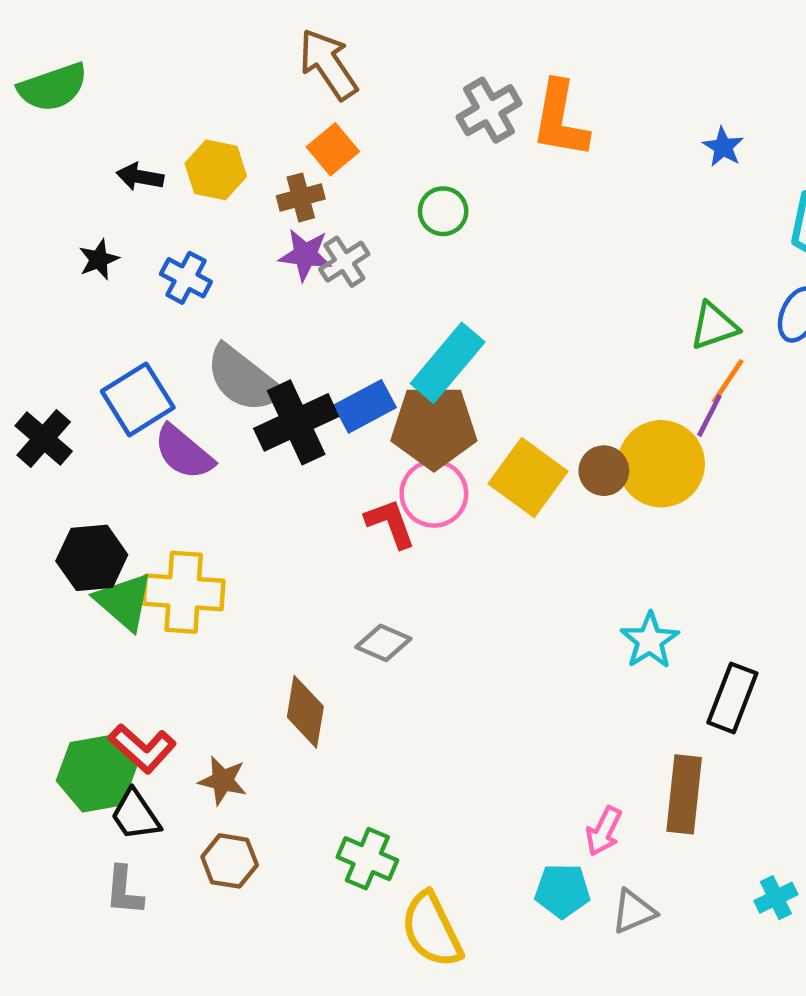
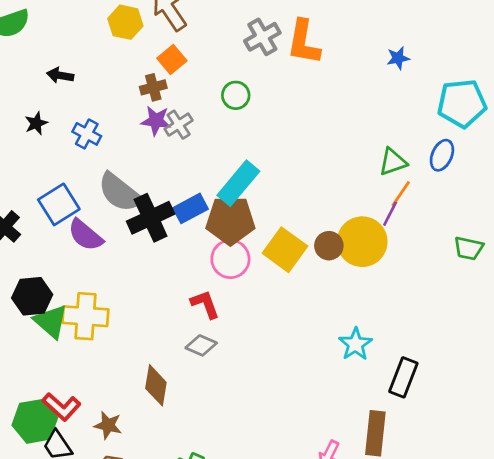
blue star: (723, 147) -> (398, 58), turned 30
yellow hexagon: (216, 170) -> (125, 22), moved
red L-shape: (390, 523) -> (205, 304), moved

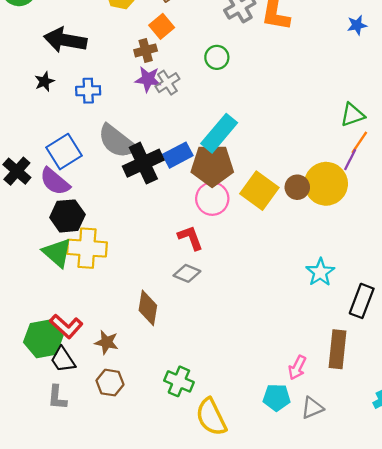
black arrow: (60, 75) -> (65, 40), size x1.8
blue cross: (87, 134) -> (88, 91), turned -30
purple semicircle: (85, 235) -> (55, 181), moved
black hexagon: (32, 296) -> (67, 216), moved

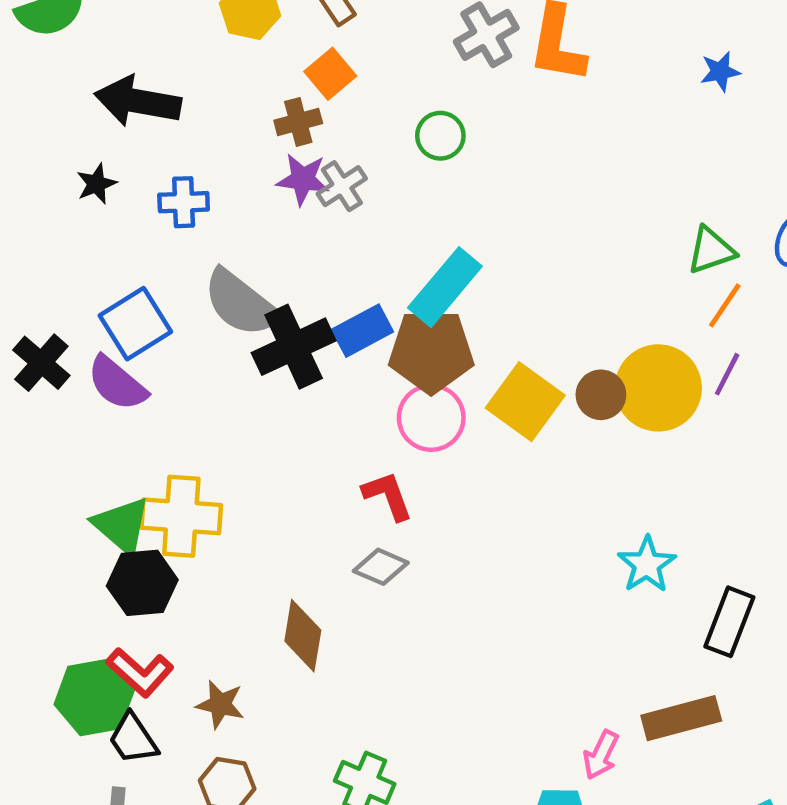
purple line: (350, 160) -> (727, 374), moved
black hexagon: (67, 216) -> (142, 583), moved
brown rectangle: (337, 349) -> (681, 718), turned 69

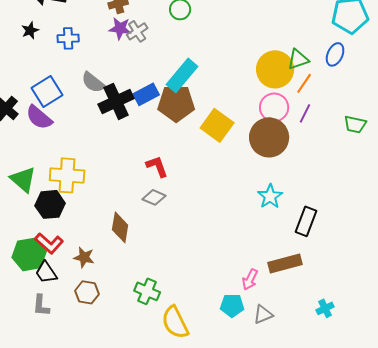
gray semicircle: (241, 303) -> (93, 82), size x0.7
yellow circle: (658, 388) -> (275, 69), moved
brown circle: (601, 395) -> (269, 137), moved, size x1.8
pink circle: (431, 418) -> (274, 107), moved
green triangle: (122, 526) -> (23, 179), moved

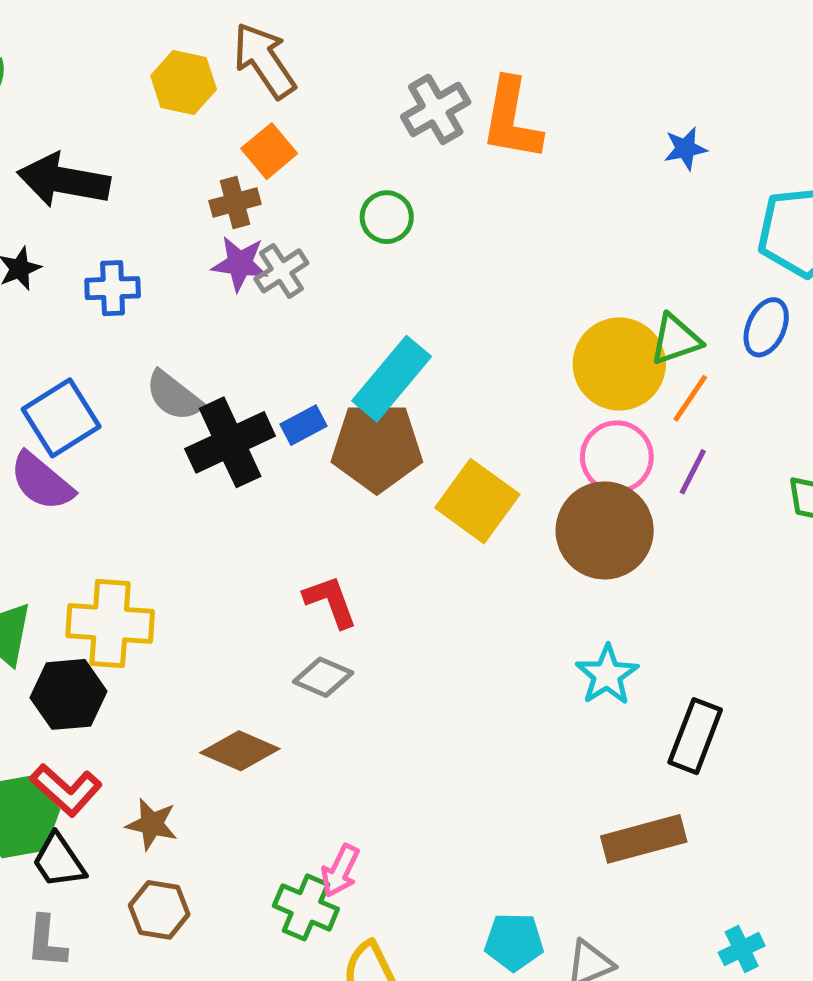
blue rectangle: (146, 94) -> (303, 425), size x0.7
brown diamond: (120, 227) -> (240, 751), turned -76
pink arrow: (250, 279) -> (340, 871), moved

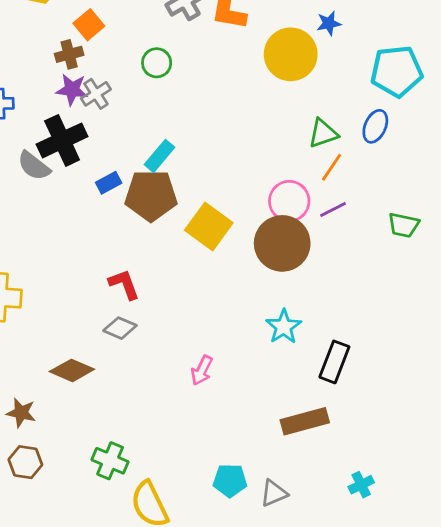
yellow circle: (619, 364) -> (291, 54), moved
cyan rectangle: (392, 379) -> (159, 156), size x0.7
black cross: (230, 442) -> (62, 140), moved
purple line: (693, 472) -> (333, 210), turned 36
pink arrow: (340, 871) -> (202, 370), moved

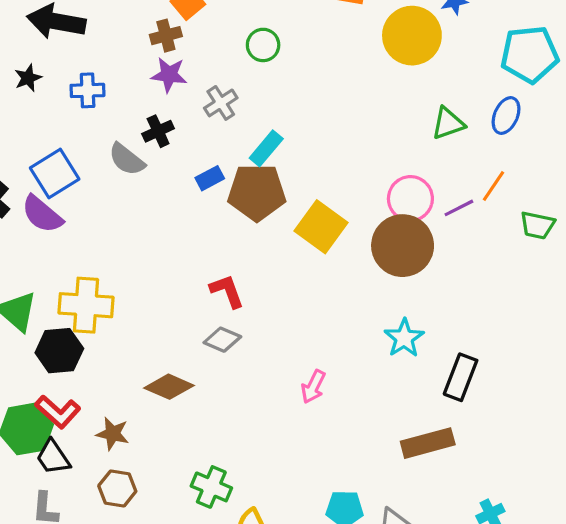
gray cross: (96, 94) -> (221, 103), moved
black cross: (62, 140) -> (158, 131), size x0.6
orange line: (332, 167) -> (493, 186), moved

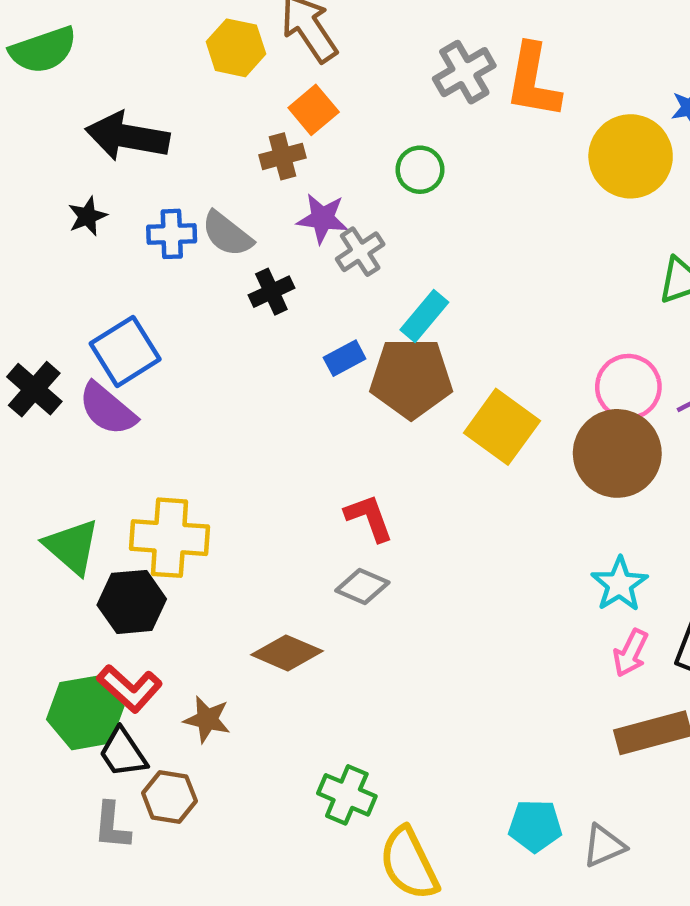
purple star: (169, 75) -> (322, 218), moved
gray semicircle: (127, 159) -> (227, 234), moved
pink arrow: (313, 387) -> (631, 653), moved
brown hexagon: (117, 489) -> (169, 797), moved

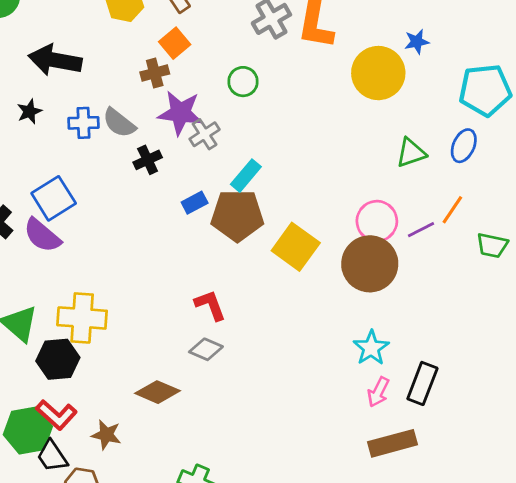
purple star: (322, 218) -> (180, 113), size x1.4

